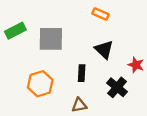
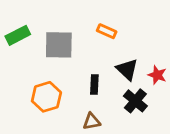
orange rectangle: (100, 14) -> (107, 31), moved
black triangle: (104, 50) -> (127, 69), moved

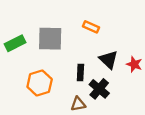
green rectangle: (18, 35) -> (15, 43), moved
black cross: (135, 101) -> (99, 89), moved

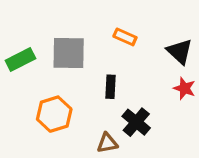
black triangle: (109, 60) -> (180, 51), moved
black rectangle: (80, 72) -> (110, 87), moved

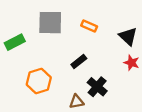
gray square: (69, 53) -> (50, 23), moved
black rectangle: (110, 87) -> (79, 62), turned 49

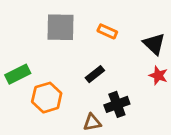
green rectangle: (15, 42) -> (18, 74), moved
black cross: (97, 87) -> (117, 104), turned 30

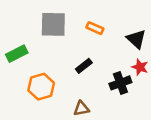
green rectangle: (18, 74) -> (17, 54), moved
black cross: (117, 104) -> (120, 83), moved

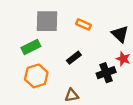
green rectangle: (17, 54) -> (31, 47), moved

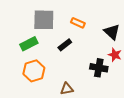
black rectangle: (74, 58) -> (65, 45), moved
black cross: (106, 73) -> (99, 68), turned 30

